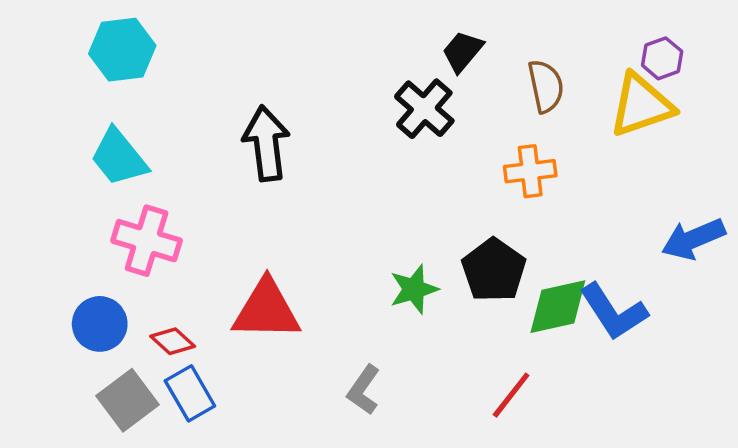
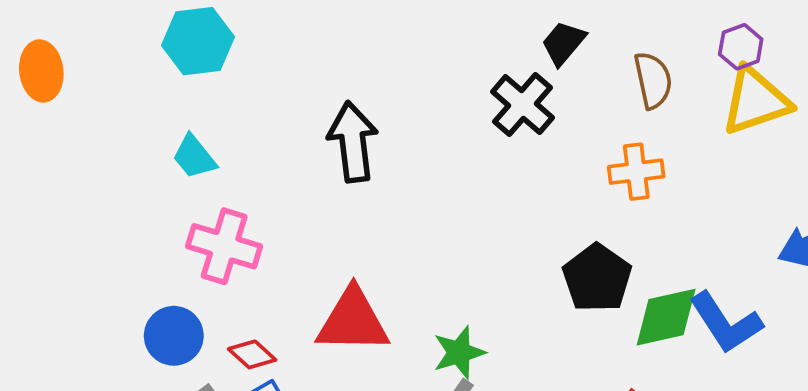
purple hexagon: (662, 58) -> (741, 47), moved
cyan trapezoid: (119, 157) -> (194, 157), size x0.7
green star: (414, 289) -> (459, 353), moved

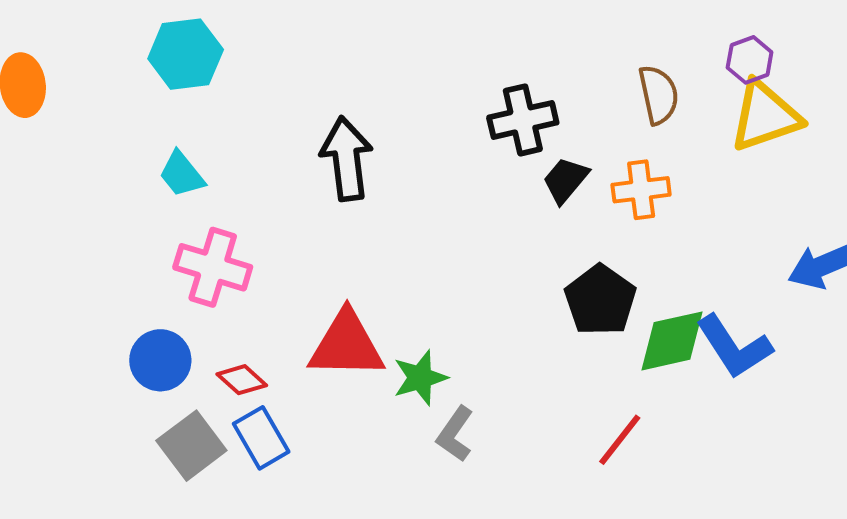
black trapezoid: (563, 43) -> (565, 180), moved
black cross: (522, 105) -> (523, 120), turned 36
green star: (459, 353) -> (420, 378), moved

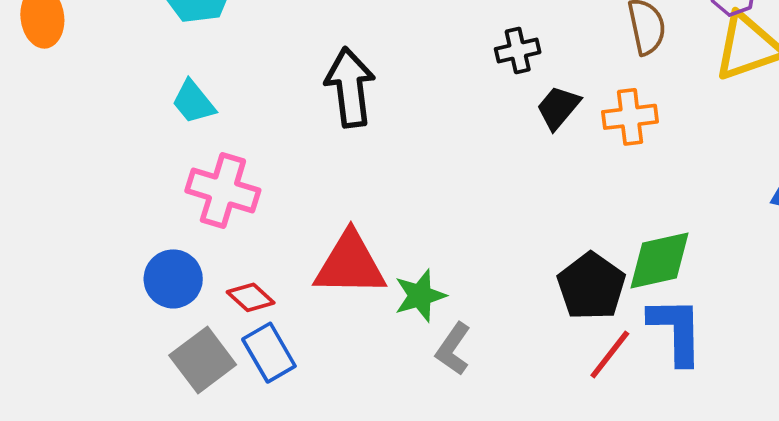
black cross: (523, 120) -> (518, 51), size x0.7
black pentagon: (600, 300) -> (591, 286), moved
blue L-shape: (734, 347) -> (676, 331), moved, turned -148

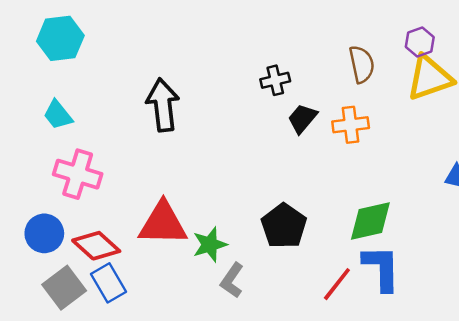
black pentagon: (591, 286) -> (284, 226), moved
red diamond: (251, 297) -> (96, 246), size x1.5

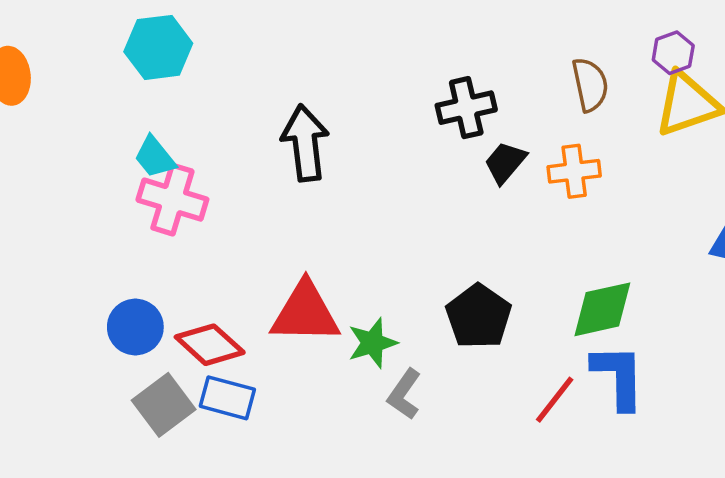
black cross: (275, 80) -> (466, 108), size x1.4
pink cross: (78, 174) -> (172, 200), moved
blue rectangle: (109, 283) -> (227, 398), turned -45

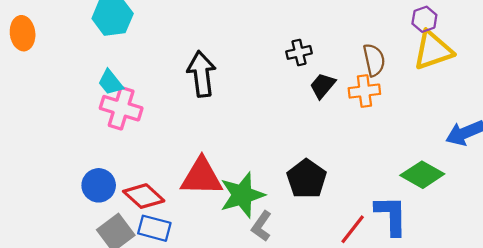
brown semicircle: (590, 85) -> (374, 60), moved
black cross: (466, 108) -> (299, 52), size x0.7
green diamond: (602, 309) -> (422, 175), moved, turned 42
green star: (372, 343) -> (242, 195), size x1.5

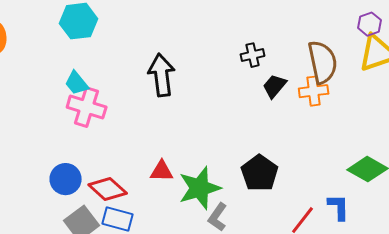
brown semicircle: (374, 60) -> (323, 62), size x1.4
red triangle: (202, 177) -> (162, 171), size x0.6
blue L-shape: (391, 215) -> (339, 207), size x0.7

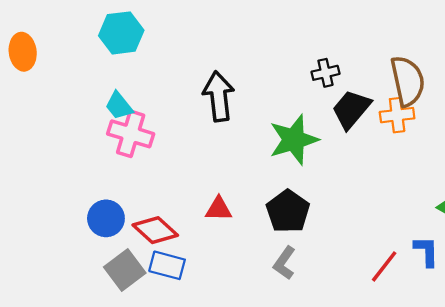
black trapezoid: (275, 86) -> (351, 109), size x1.4
black pentagon: (260, 173) -> (288, 211), moved
green star: (200, 188) -> (294, 140), moved

